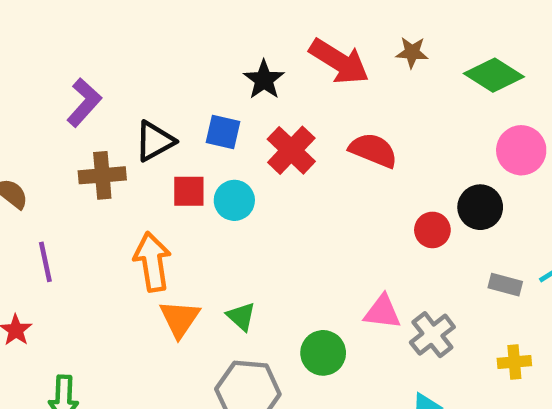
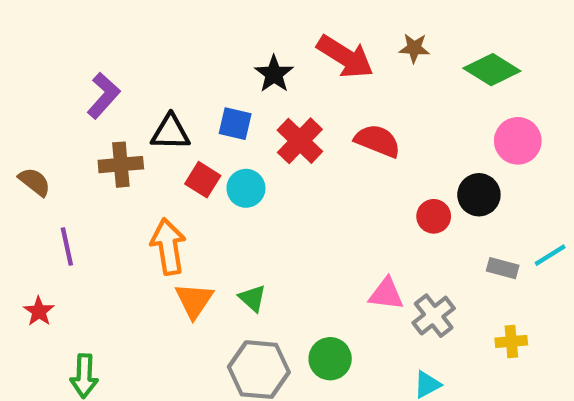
black triangle: (155, 141) -> (170, 132), turned 30
red square: (189, 191) -> (203, 180), turned 32
green circle: (323, 353) -> (330, 359), moved

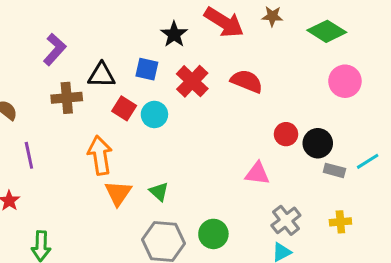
black circle: (479, 195) -> (318, 143), moved
pink triangle: (386, 294) -> (257, 173), moved
gray cross: (434, 316) -> (286, 220), moved

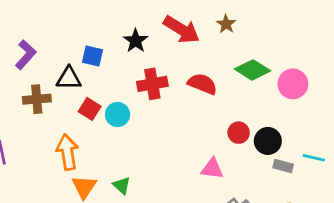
brown star: (272, 16) -> (226, 24), turned 30
green diamond: (327, 31) -> (253, 70), moved
blue square: (147, 69) -> (92, 56), moved
red cross: (192, 81) -> (152, 84), turned 36
cyan line: (368, 161) -> (314, 158), turned 45

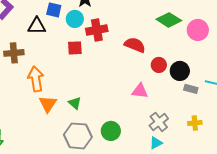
red semicircle: (202, 84) -> (135, 45), moved
brown cross: (37, 99) -> (14, 53), moved
red square: (90, 109) -> (75, 48), moved, turned -35
cyan circle: (118, 115) -> (75, 19), moved

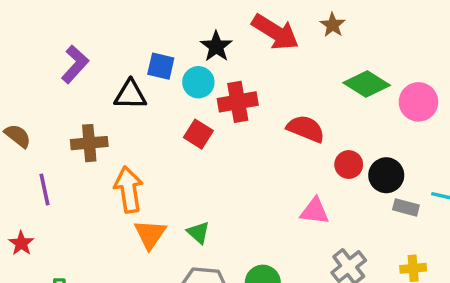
red square: (75, 48) -> (198, 134), turned 35

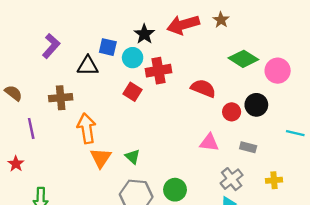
red arrow: (275, 32) -> (183, 25), turned 132
black circle: (386, 175) -> (256, 105), moved
gray rectangle: (406, 207) -> (248, 147), moved

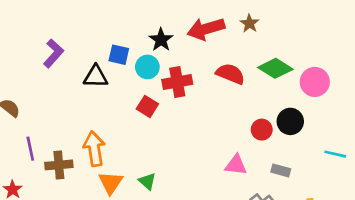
red semicircle: (203, 88) -> (230, 74), moved
brown cross: (61, 98) -> (59, 165), moved

